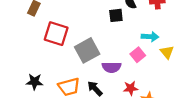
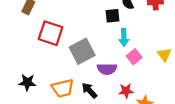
cyan arrow: (150, 37) -> (124, 37), moved, turned 84

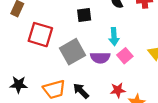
black square: (112, 16) -> (84, 15), moved
purple semicircle: (107, 69) -> (100, 58), moved

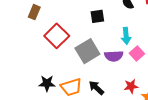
red square: (40, 35) -> (57, 36), turned 30
black star: (19, 85) -> (47, 83), moved

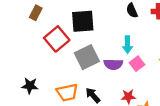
black square: (97, 16) -> (83, 21), moved, size x1.6
black star: (47, 83) -> (30, 86), moved

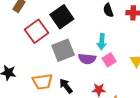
black square: (83, 21) -> (62, 17), turned -35

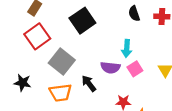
red square: (36, 31) -> (37, 36), moved
gray square: (63, 50) -> (62, 61), moved, turned -30
black arrow: (66, 86) -> (89, 83), moved

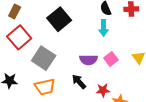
cyan arrow: (127, 48) -> (104, 28), moved
black arrow: (89, 83) -> (79, 82), moved

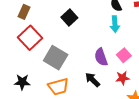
black square: (59, 19) -> (69, 17), size x0.7
purple semicircle: (88, 60) -> (101, 57), turned 72
red star: (103, 90) -> (123, 78), moved

